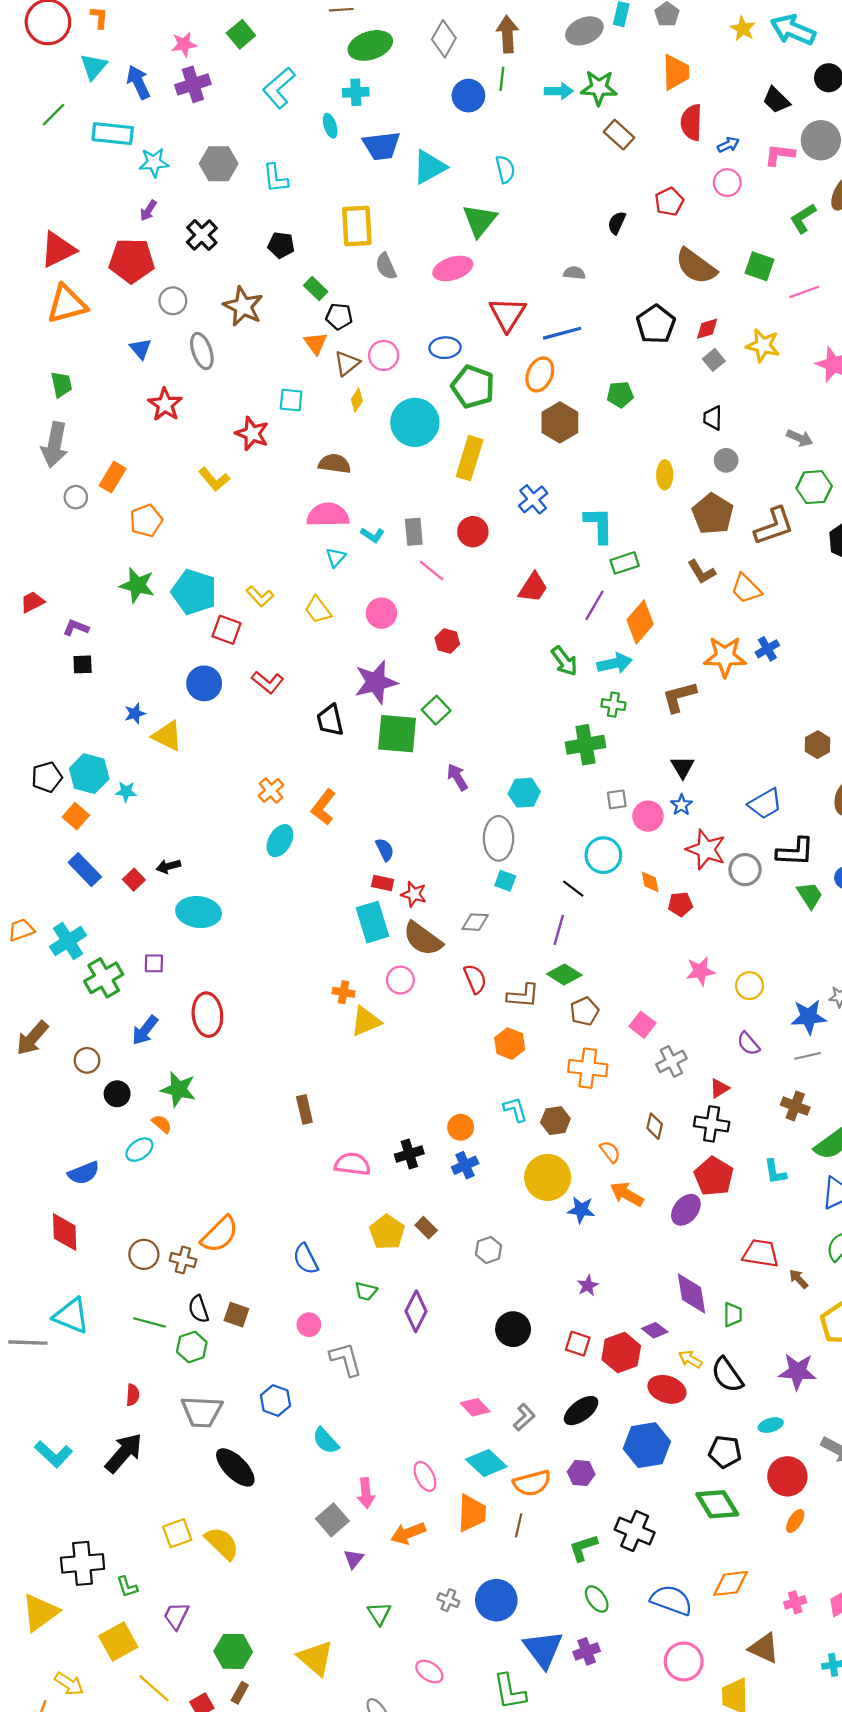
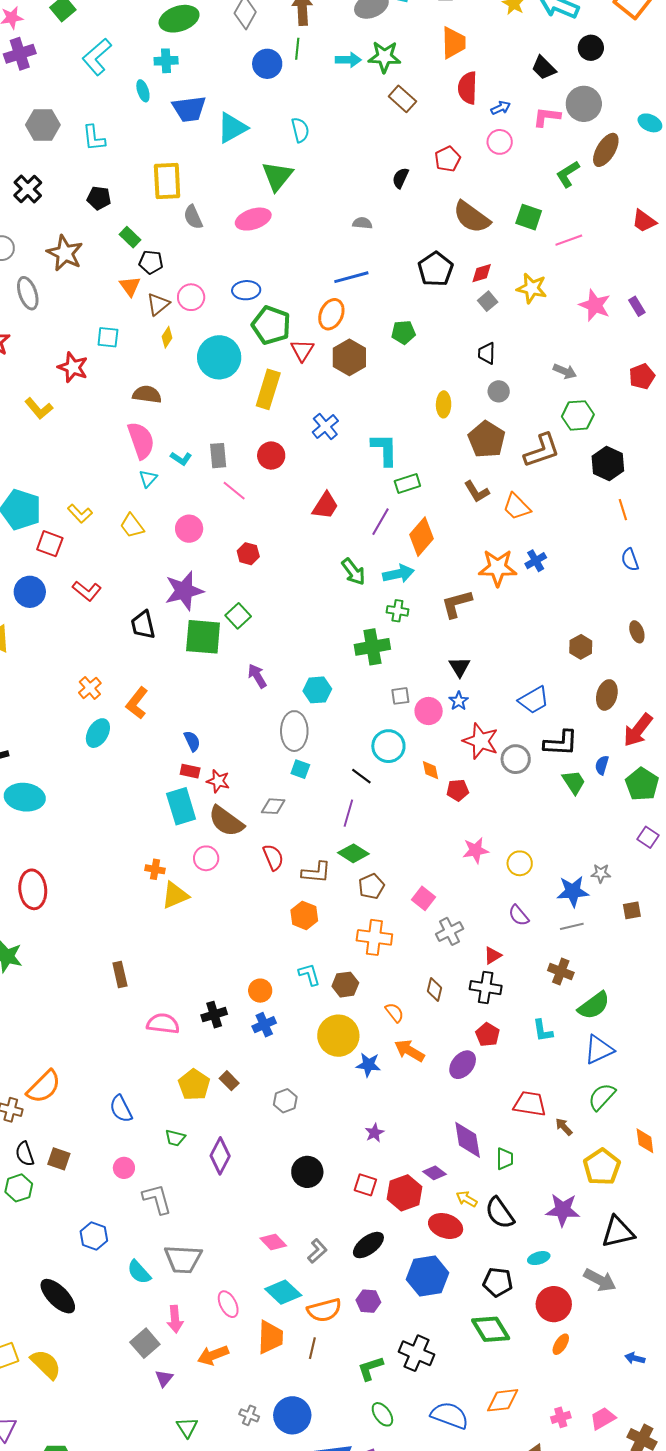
red triangle: (507, 314) -> (302, 350), moved, size x0.7
pink semicircle: (328, 515) -> (141, 440), turned 72
red pentagon: (714, 1176) -> (488, 1035), size x0.7
gray trapezoid: (202, 1412) -> (183, 1259), moved

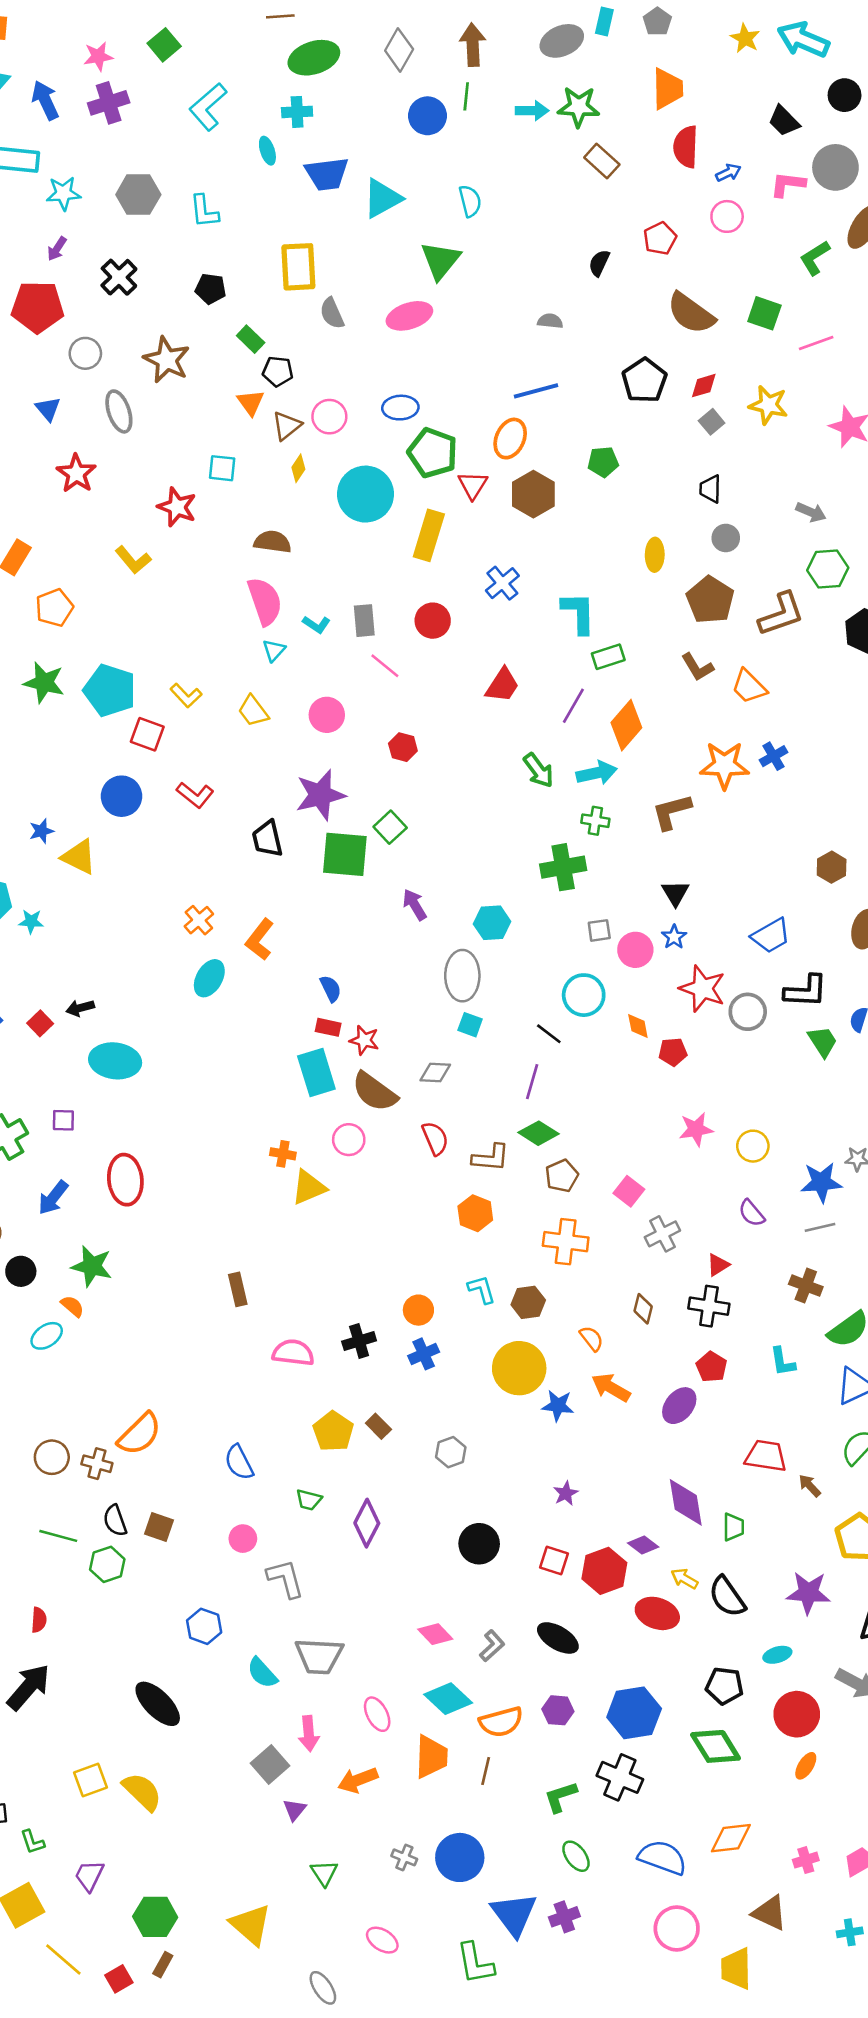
black ellipse: (368, 1245) -> (558, 1638), turned 68
blue hexagon: (428, 1276) -> (634, 1713), moved

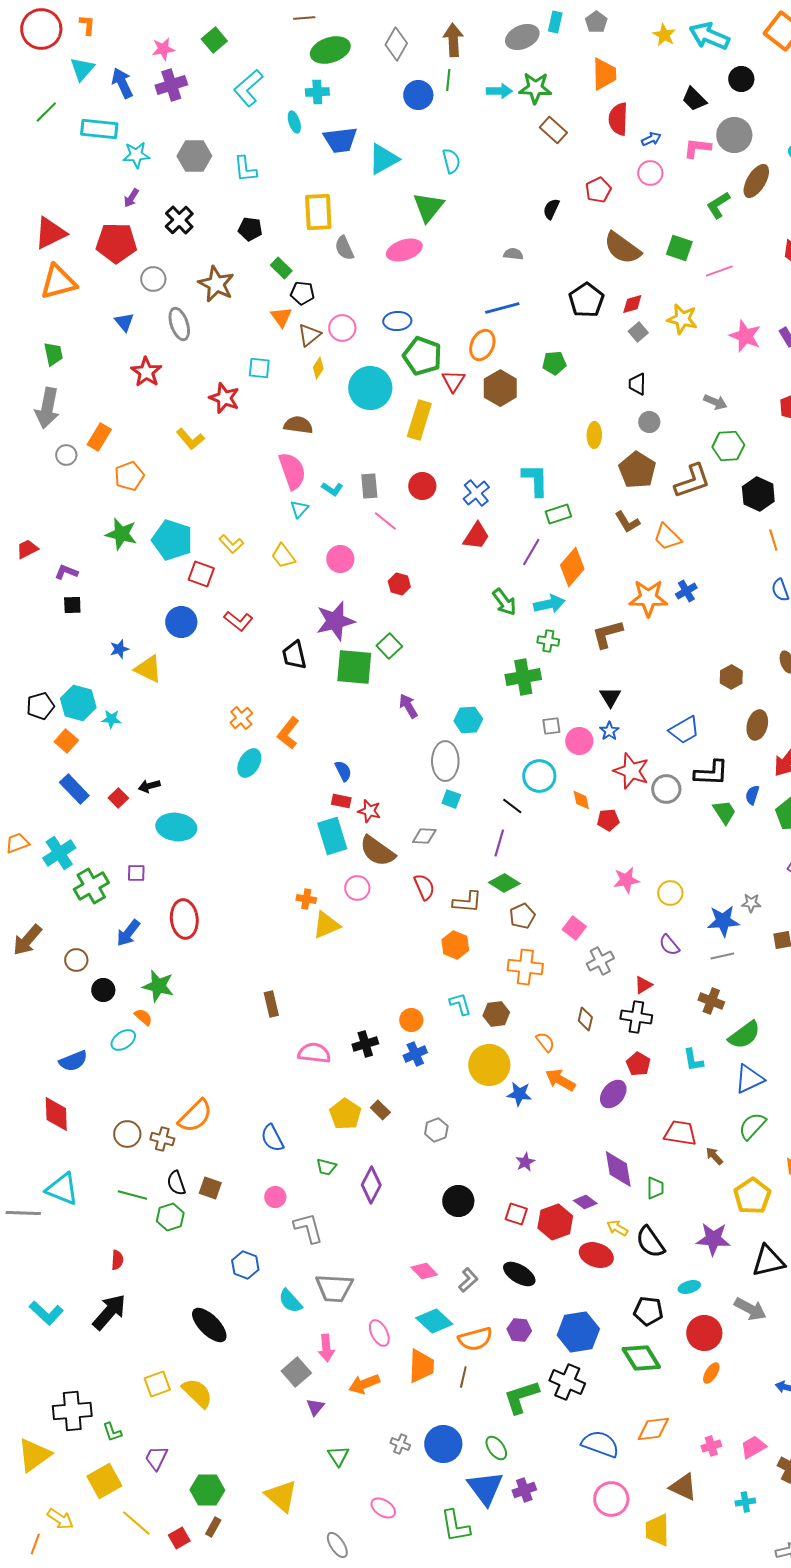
blue cross: (502, 583) -> (476, 493), moved
green L-shape: (560, 1797) -> (521, 1397), size x1.4
green ellipse: (576, 1856) -> (496, 1448), moved

